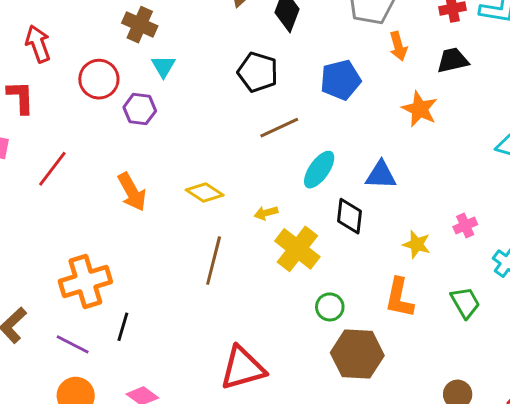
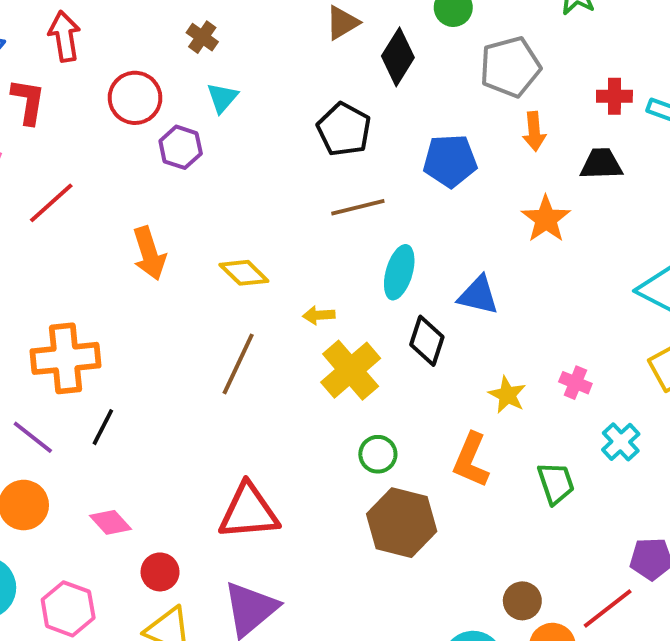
brown cross: (140, 25) -> (202, 37), size x0.7
cyan ellipse: (319, 170) -> (399, 272), turned -30
pink cross: (465, 226) -> (575, 383), turned 35

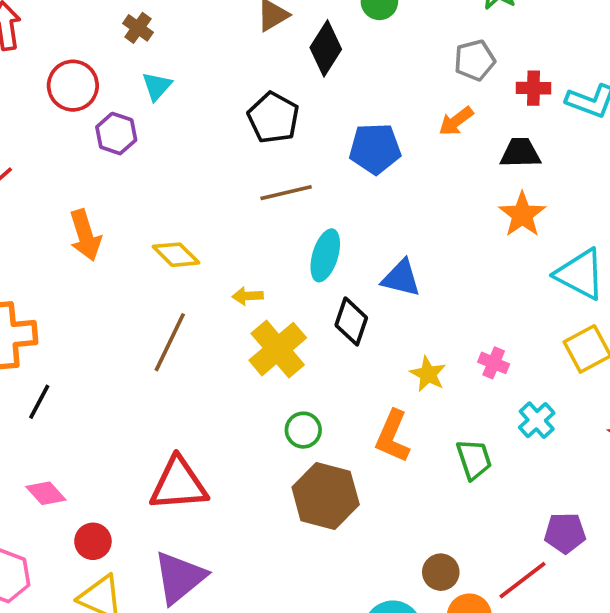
gray pentagon: (510, 67) -> (475, 60), moved, size x0.7
orange arrow: (534, 131) -> (456, 121), turned 57
orange star: (546, 219) -> (522, 215), moved

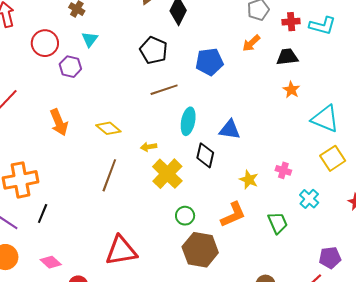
orange star: (522, 215) -> (291, 90), size x0.7
orange L-shape: (393, 436) -> (233, 215), turned -132

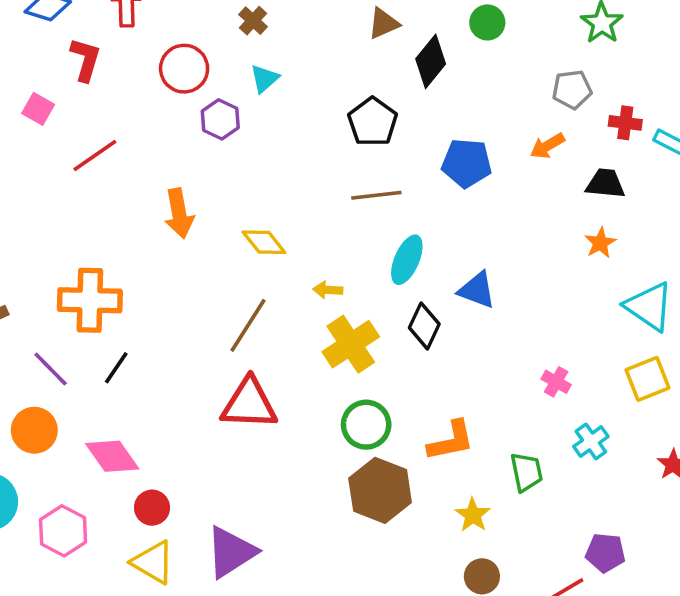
yellow star: (249, 180) -> (473, 515), moved
green circle: (185, 216) -> (366, 425), size x1.4
red triangle: (121, 251) -> (249, 404), moved
pink diamond: (51, 262) -> (112, 456), size x1.4

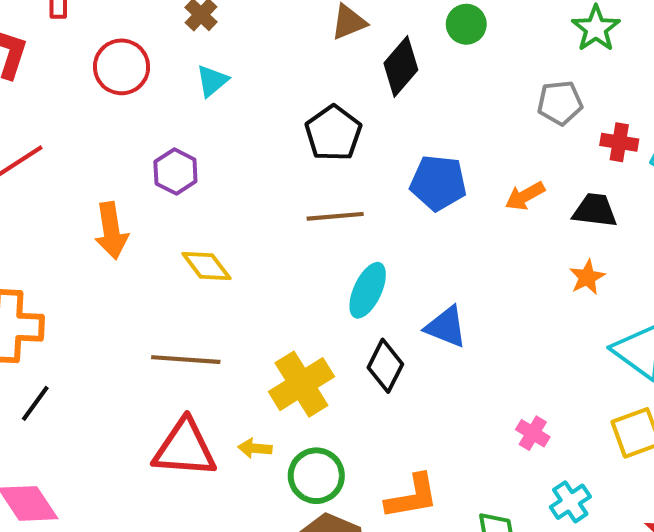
purple hexagon: (220, 119) -> (175, 172), moved
orange arrow: (547, 146) -> (525, 196), moved
yellow arrow: (328, 290) -> (255, 448), moved
brown line: (248, 325) -> (186, 360), turned 60

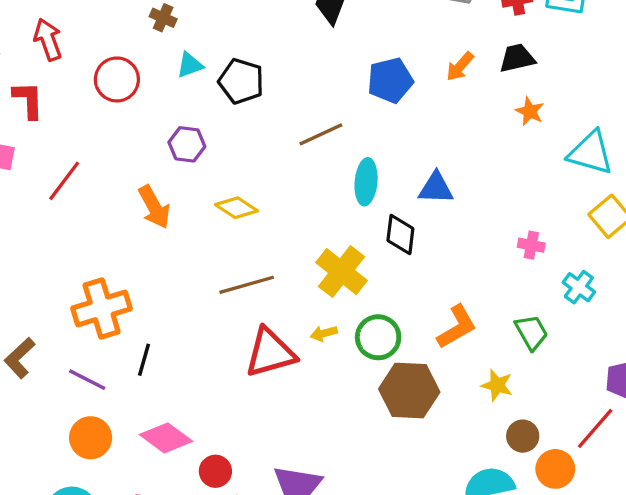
cyan triangle: (212, 81) -> (190, 65), turned 40
black pentagon: (333, 133) -> (241, 81), moved

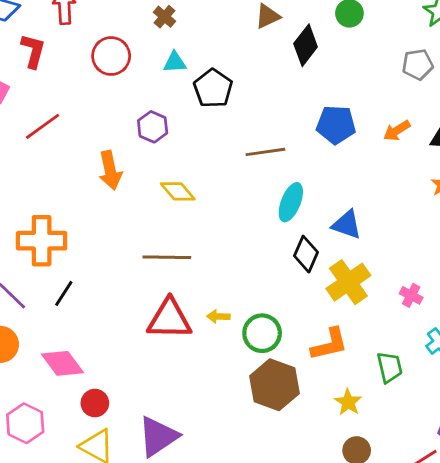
yellow cross: (341, 272) -> (348, 282), moved

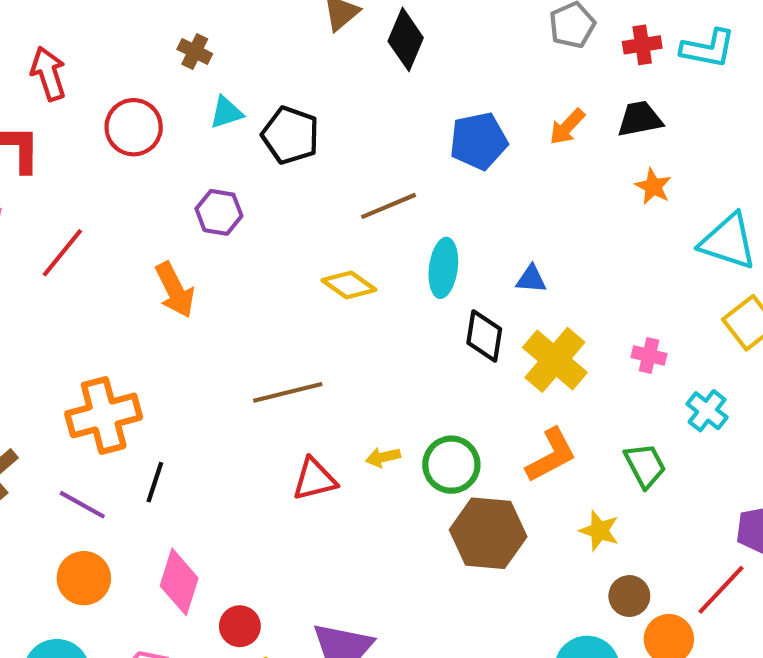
yellow diamond: (178, 191) -> (349, 285), moved
blue triangle: (347, 225) -> (531, 279), size x0.7
red triangle: (169, 319) -> (314, 479), size x0.7
pink diamond: (62, 363) -> (179, 582), turned 69

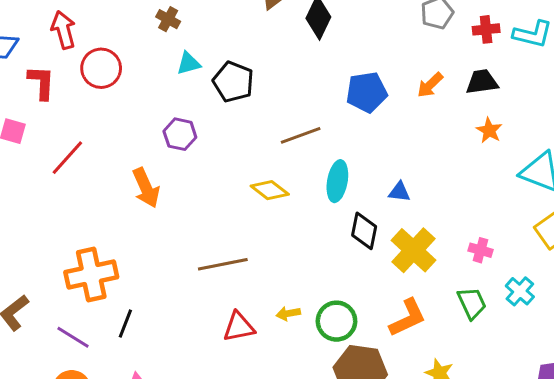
red circle: (134, 127) -> (101, 68), moved
green trapezoid: (645, 465) -> (472, 303), moved

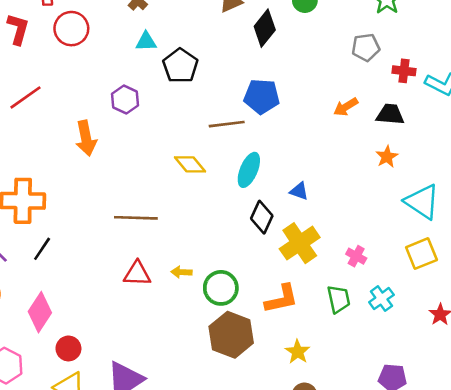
blue pentagon: (367, 92) -> (262, 96), moved

